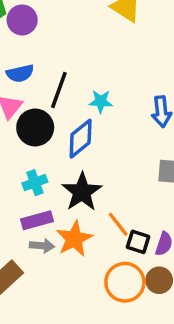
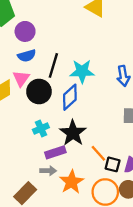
purple circle: (22, 20) -> (25, 31), moved
cyan star: (101, 101) -> (82, 71), size x1.5
purple rectangle: (37, 220) -> (55, 152), moved
orange star: (74, 239) -> (72, 182), moved

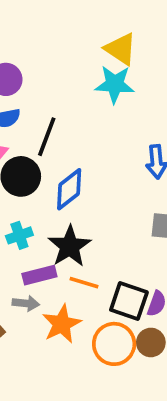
cyan star: (82, 71) -> (115, 84), moved
orange line: (98, 153) -> (84, 283), moved, turned -36
black square: (113, 164) -> (129, 301), size x1.5

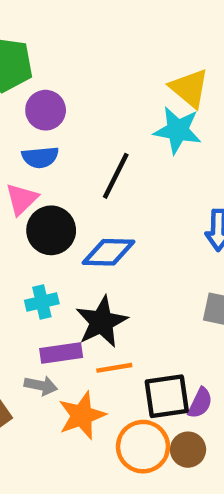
black line: (47, 137) -> (116, 176), moved
blue diamond: (69, 189) -> (108, 252), turned 33
orange line: (84, 283) -> (114, 368), turned -32
black square: (129, 301) -> (167, 396), turned -33

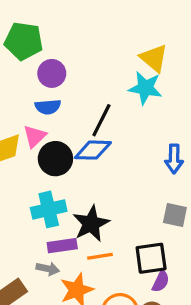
blue diamond: (108, 252) -> (93, 150), moved
cyan cross: (42, 302) -> (49, 209), size x1.5
black square: (167, 396) -> (151, 258), moved

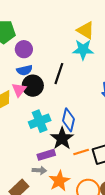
blue diamond: (93, 150) -> (69, 120), moved, turned -70
black circle: (55, 159) -> (33, 86), moved
cyan cross: (49, 209) -> (40, 121), moved
orange line: (100, 256) -> (81, 152), moved

